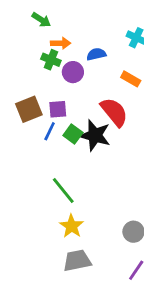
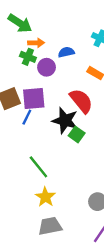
green arrow: (41, 20) -> (20, 23), size x1.5
purple square: (58, 109) -> (34, 99), size x1.5
green square: (73, 134) -> (77, 134), moved

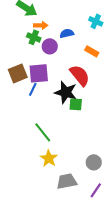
green square: (77, 134) -> (76, 104), turned -32
gray trapezoid: (50, 226) -> (67, 181), moved

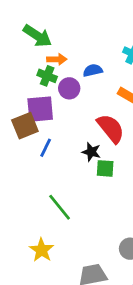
purple square: (39, 73) -> (40, 109), moved
black star: (66, 92) -> (91, 152), size x0.6
yellow star: (49, 158) -> (42, 250), moved

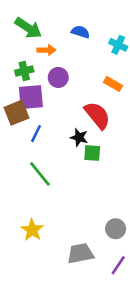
blue semicircle: (93, 70) -> (80, 32), moved, turned 30
green cross: (47, 76) -> (24, 71), moved, turned -36
green line: (60, 207) -> (40, 174), moved

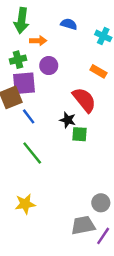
green arrow: (28, 28) -> (22, 21), turned 65
blue line: (36, 134) -> (29, 116), turned -63
yellow star: (32, 230) -> (25, 204), turned 30
gray trapezoid: (80, 253) -> (83, 225), moved

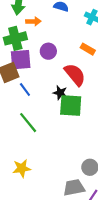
green cross: (18, 60) -> (15, 38), size x1.5
purple circle: (49, 66) -> (48, 51), moved
green square: (80, 134) -> (71, 105), size x1.6

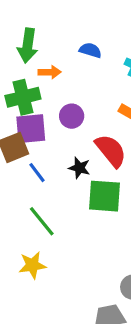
black star: (60, 93) -> (79, 168), moved
yellow star: (22, 168) -> (32, 265), moved

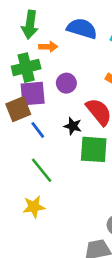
blue semicircle: (90, 50) -> (82, 28), size x1.6

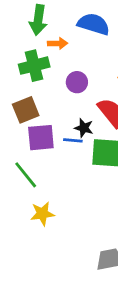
purple square: (33, 94) -> (41, 138), moved
blue line: (38, 130) -> (73, 140), moved, turned -48
green line: (42, 170) -> (26, 175), moved

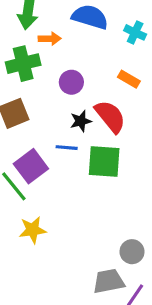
black star: (84, 128) -> (81, 121), moved, turned -30
purple square: (41, 138) -> (31, 166), moved, turned -32

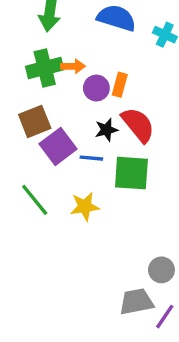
orange arrow: (50, 39) -> (73, 66), moved
orange rectangle: (129, 79) -> (120, 85), moved, turned 75
purple square: (31, 166) -> (58, 146), moved
yellow star: (32, 230) -> (85, 206), moved

